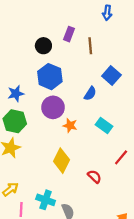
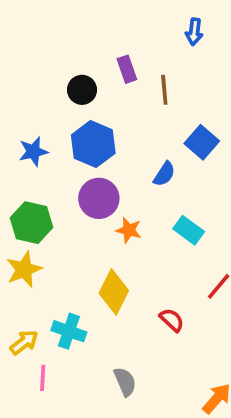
purple rectangle: (69, 34) -> (127, 69), turned -40
blue star: (16, 94) -> (33, 152), moved
cyan cross: (46, 200) -> (69, 331), moved

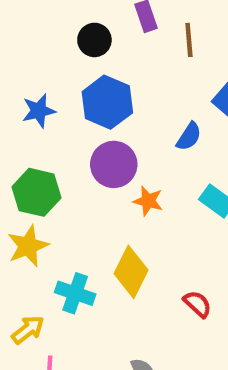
cyan cross: (69, 331) -> (75, 293), moved

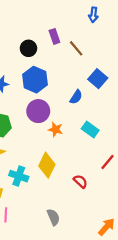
brown line: (189, 40) -> (76, 48), turned -35

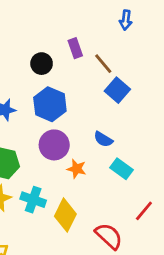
blue square: (98, 79) -> (117, 90), moved
blue semicircle: (76, 97) -> (103, 139), moved, turned 88
cyan cross: (19, 176) -> (33, 200), moved
red semicircle: (80, 181) -> (109, 236), size x1.5

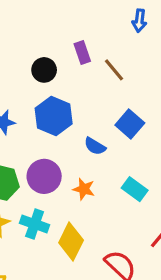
blue square: (117, 90) -> (130, 124), moved
blue semicircle: (103, 139) -> (95, 146), moved
purple circle: (54, 145) -> (44, 176), moved

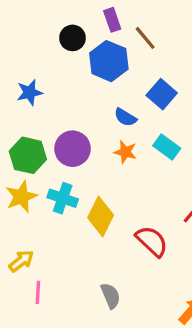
blue hexagon: (54, 116) -> (109, 61), moved
orange star: (84, 189) -> (125, 152), moved
cyan rectangle: (135, 189) -> (167, 147), moved

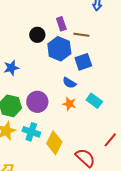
brown line: (145, 38) -> (81, 35), turned -42
blue square: (162, 94) -> (83, 62), moved, turned 30

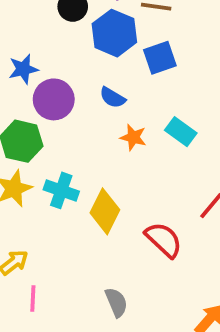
blue semicircle: (69, 83) -> (112, 98), moved
purple circle: (37, 102) -> (54, 99), moved

